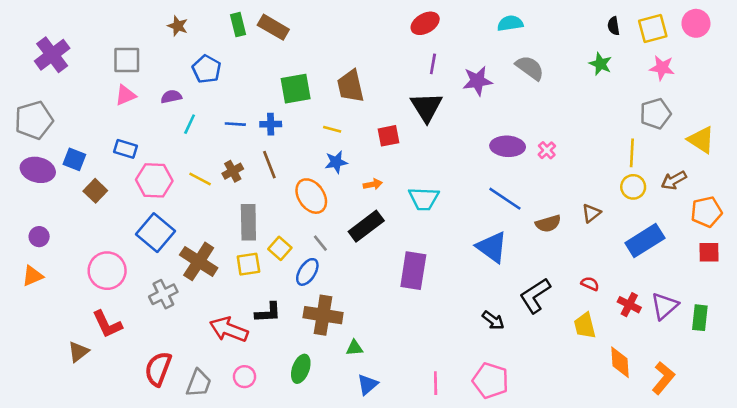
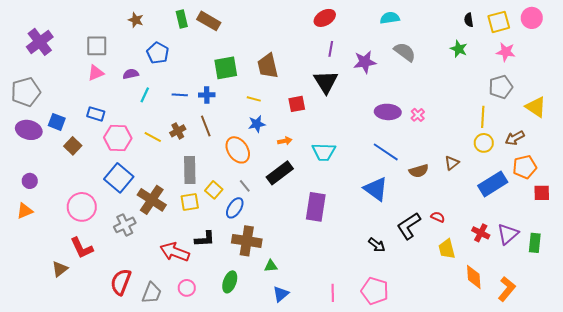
orange pentagon: (706, 212) -> (525, 167), moved
red semicircle: (590, 284) -> (438, 217), moved

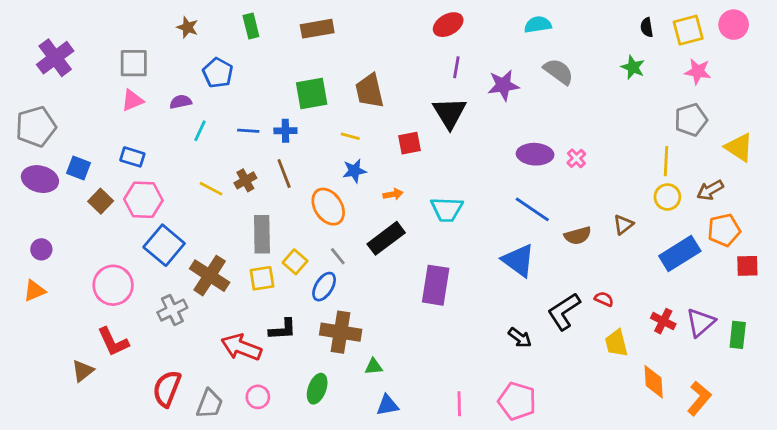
brown rectangle: (209, 21) -> (317, 29), moved, turned -40
pink hexagon: (118, 138) -> (143, 200), moved
blue triangle: (281, 294) -> (387, 405), turned 30

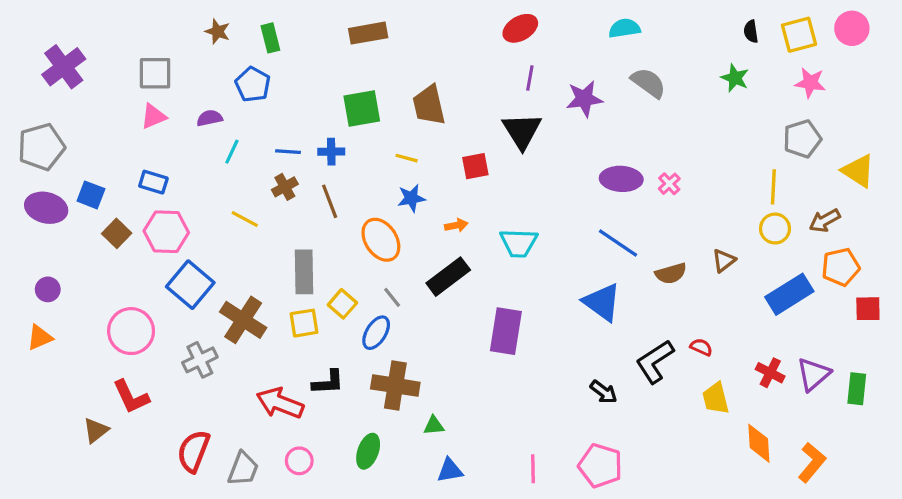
green rectangle: (251, 26) -> (270, 38), moved
brown cross: (245, 180) -> (285, 187), moved

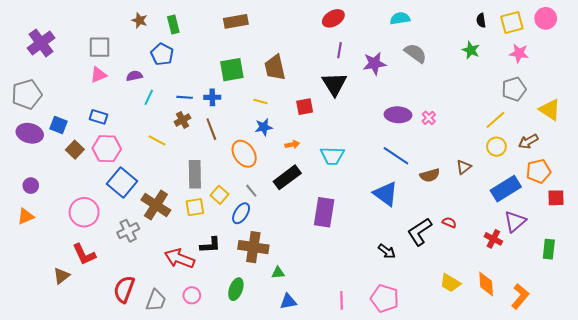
yellow line: (773, 187) -> (495, 120), turned 45
purple triangle: (813, 374) -> (515, 221), moved
yellow trapezoid: (716, 398) -> (450, 283), moved, turned -45

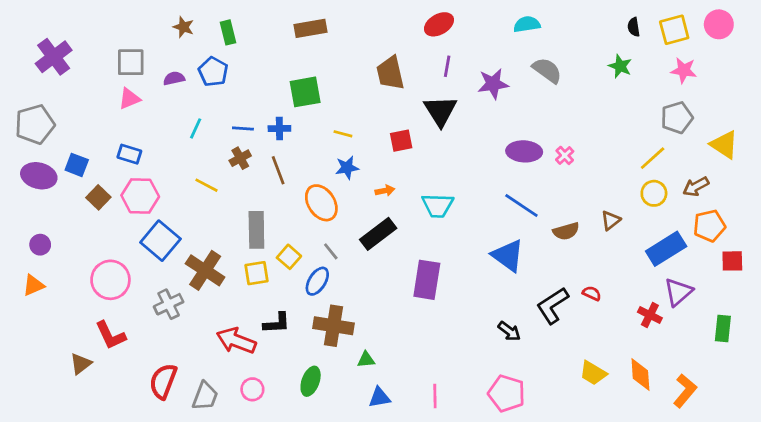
brown trapezoid: (275, 68) -> (390, 73), moved
purple semicircle: (134, 76) -> (174, 78), moved
pink line: (342, 300) -> (435, 396), moved

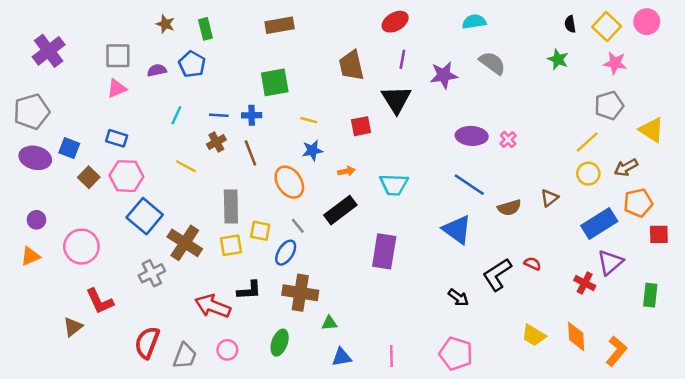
yellow square: (674, 30) -> (607, 27), turned -32
yellow square: (289, 257) -> (260, 231), turned -30
pink circle: (110, 280) -> (81, 247), moved

